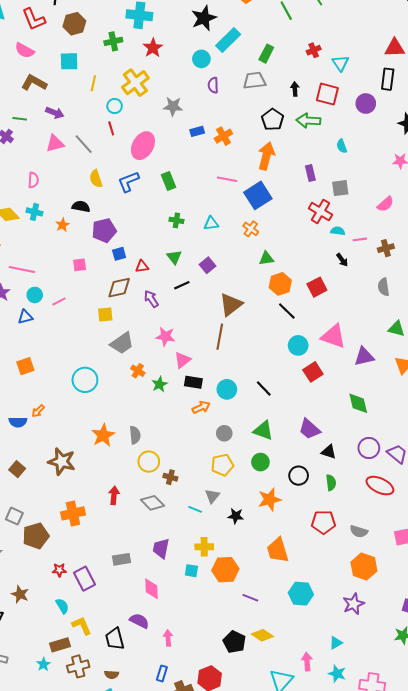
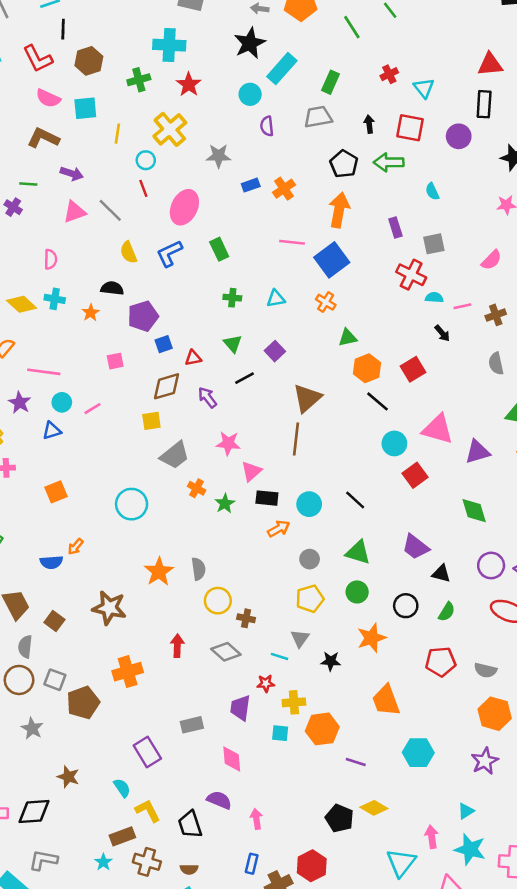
pink semicircle: (25, 50) -> (48, 98), moved
green semicircle: (331, 483) -> (447, 612), turned 42
red star: (59, 570) -> (266, 683), moved
brown cross: (78, 666) -> (147, 862), turned 35
cyan star: (337, 674) -> (470, 849), size x1.4

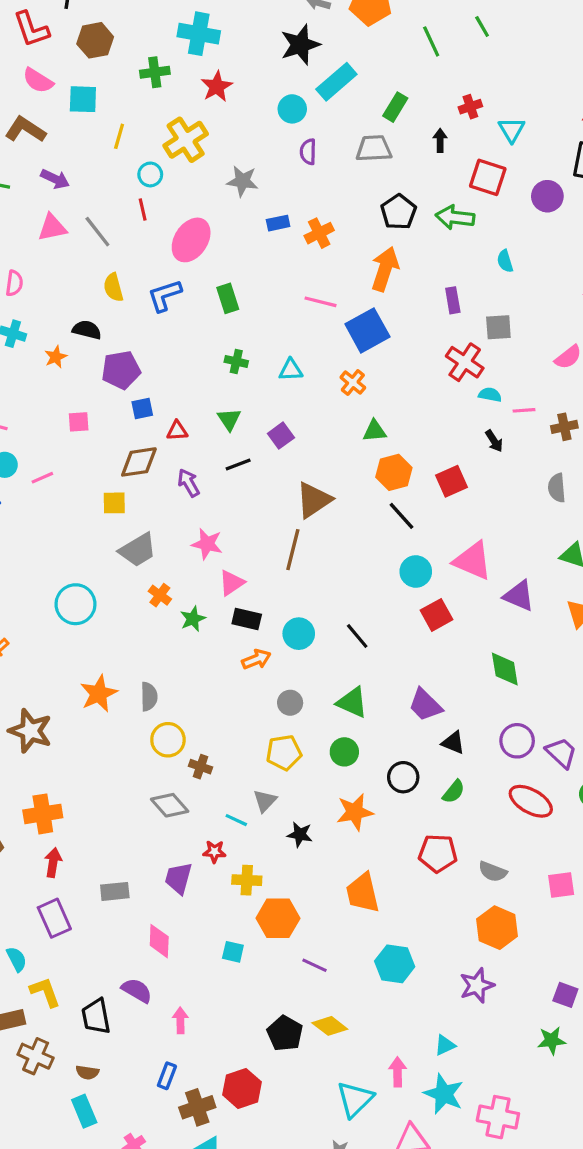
black arrow: (369, 124) -> (440, 140), moved
purple triangle: (478, 452) -> (519, 596), turned 32
red arrow: (177, 646) -> (53, 863), moved
cyan square: (280, 733) -> (233, 952), moved

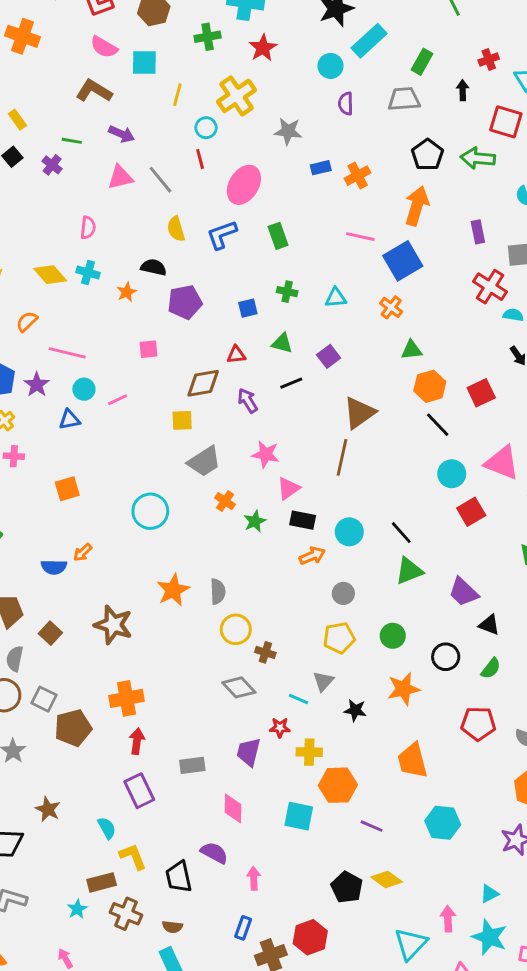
blue square: (142, 409) -> (248, 308), moved
green triangle: (229, 419) -> (282, 343), turned -40
green triangle: (352, 702) -> (409, 571), moved, turned -44
cyan square: (233, 952) -> (299, 816), size x1.5

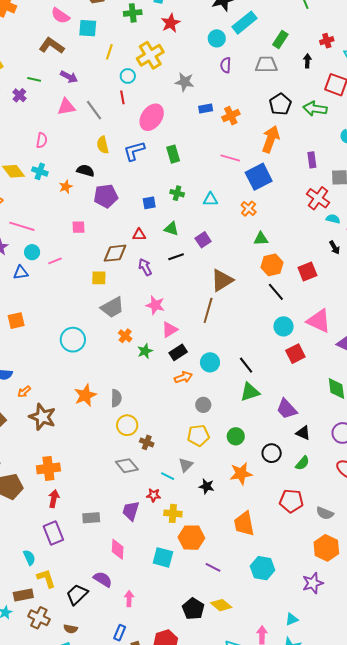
black rectangle: (303, 520) -> (178, 352), turned -48
orange arrow: (83, 552) -> (24, 392), moved
black trapezoid: (179, 877) -> (77, 594), turned 55

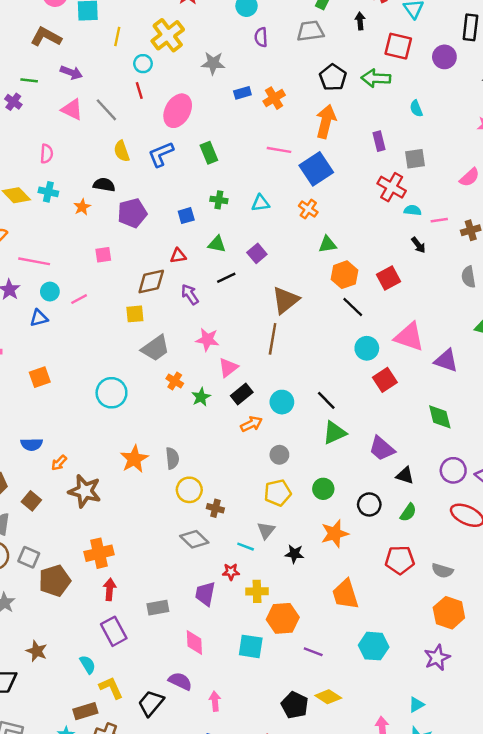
pink triangle: (66, 107) -> (72, 109), turned 42

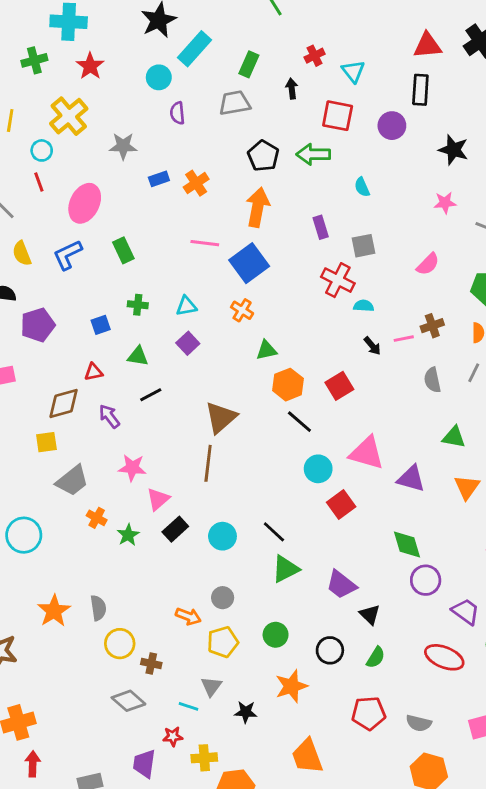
pink line: (439, 220) -> (404, 339), moved
purple square: (257, 253) -> (188, 343), moved
orange arrow: (251, 424) -> (188, 616), moved, turned 50
purple circle: (453, 470) -> (426, 580), moved
black triangle: (405, 475) -> (370, 615), turned 30

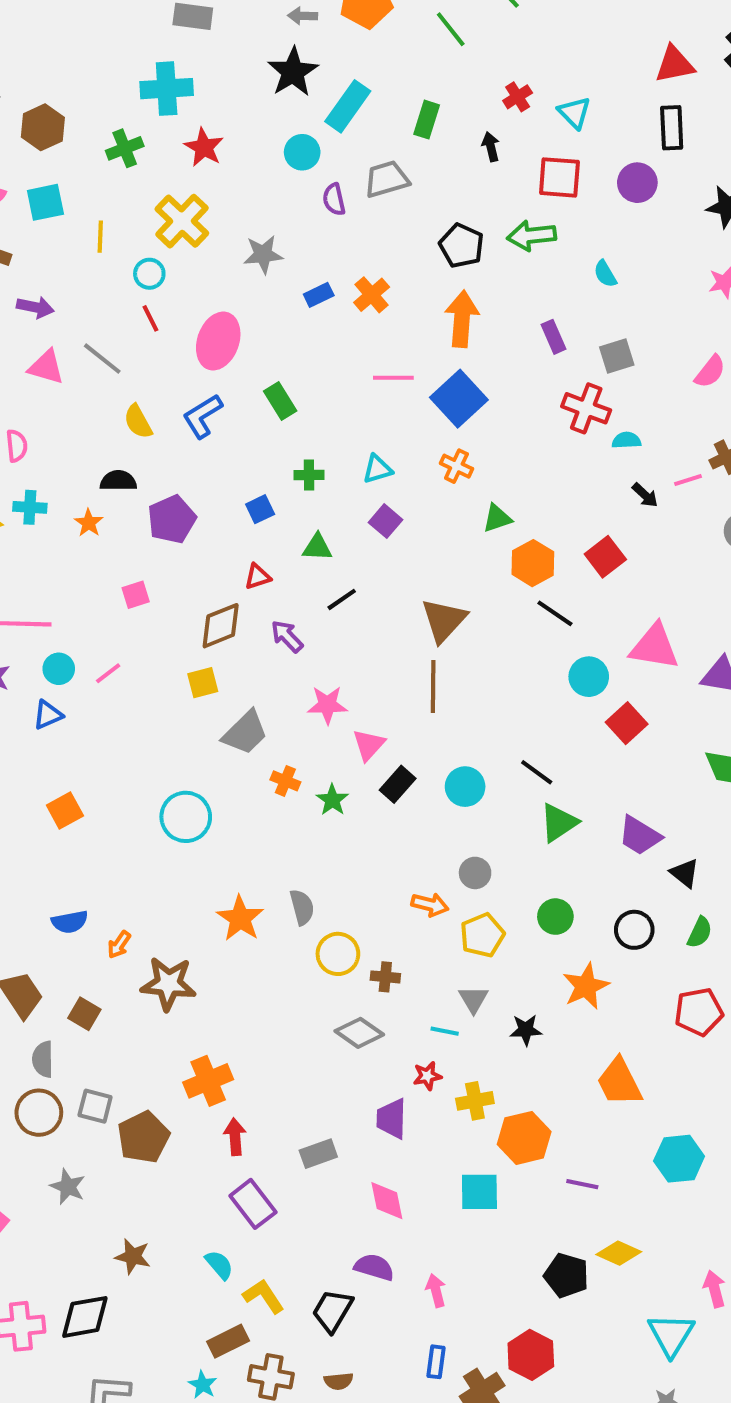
gray trapezoid: (235, 103) -> (387, 179), moved

